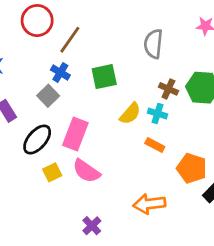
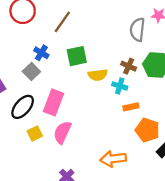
brown line: (70, 40) -> (62, 22), moved
gray semicircle: (153, 44) -> (137, 30), moved
yellow semicircle: (130, 114) -> (98, 75), moved, turned 42
orange rectangle: (155, 145) -> (131, 107), moved, turned -40
pink semicircle: (86, 171) -> (62, 132), turned 80

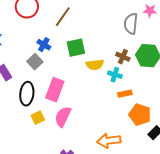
black ellipse: (23, 107) -> (27, 94), turned -35

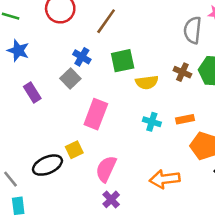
cyan cross: (115, 75) -> (152, 122), moved
black ellipse: (27, 94) -> (47, 165), moved, turned 60
pink semicircle: (63, 117) -> (106, 169), moved

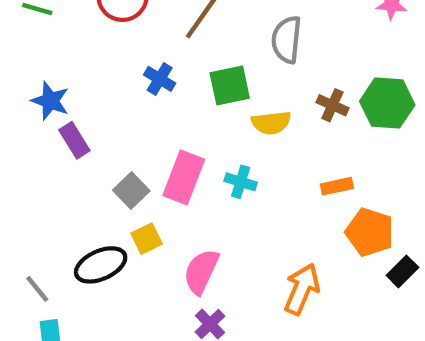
gray semicircle: (193, 30) -> (287, 40), moved
blue star: (18, 51) -> (50, 101), moved
gray square: (70, 79) -> (131, 191), moved
cyan cross: (152, 122) -> (241, 182), moved
orange arrow: (165, 179) -> (302, 289), turned 120

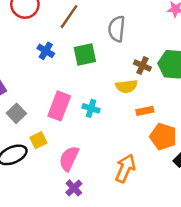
yellow semicircle: (271, 123) -> (127, 86), moved
gray square: (131, 191) -> (16, 113), moved

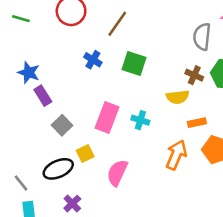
gray semicircle: (117, 29) -> (202, 37), moved
green square: (85, 55) -> (134, 64), turned 30
orange arrow: (125, 168) -> (176, 155), moved
purple cross: (74, 188) -> (72, 204), moved

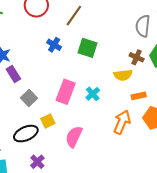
cyan cross: (140, 120) -> (93, 94), turned 32

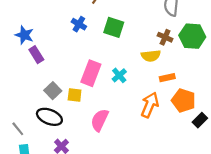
gray square: (29, 98) -> (53, 91), moved
yellow square: (48, 121) -> (75, 95), moved, turned 32
black ellipse: (26, 134) -> (49, 117), turned 45

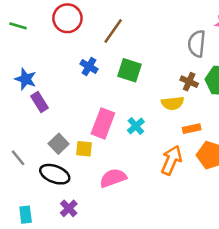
pink semicircle: (100, 120) -> (113, 178), turned 45
gray line: (18, 129) -> (18, 158), moved

